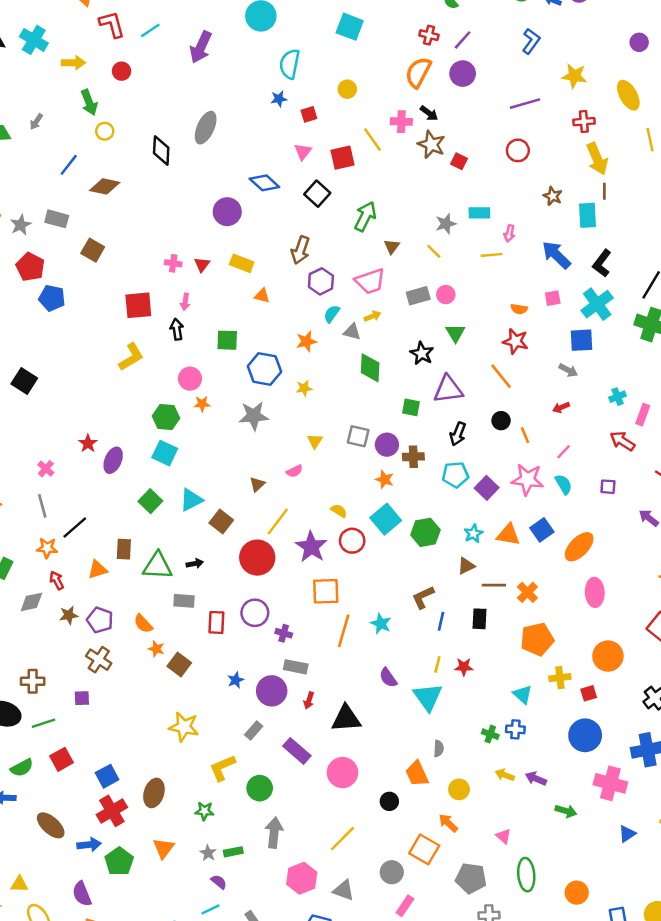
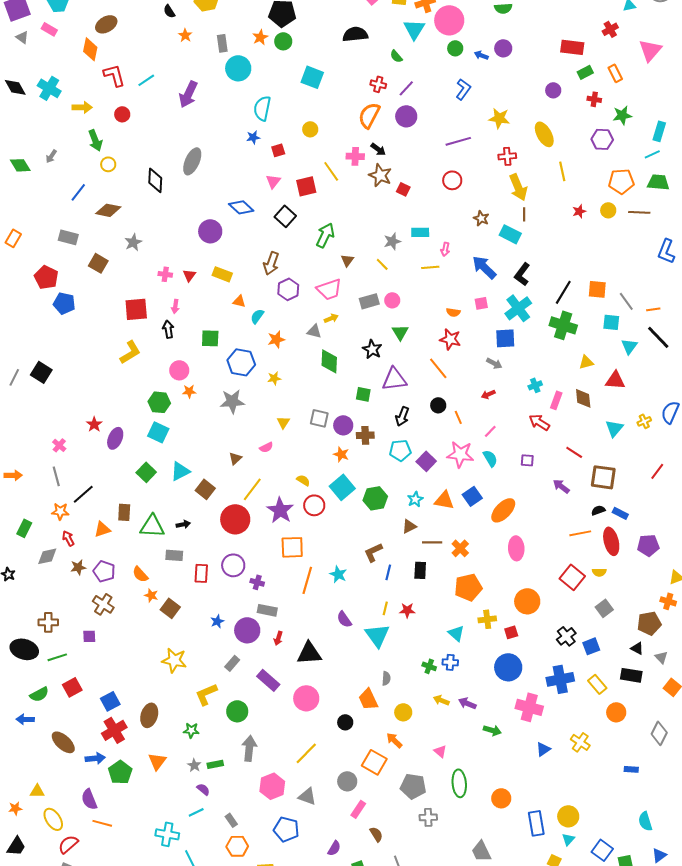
cyan rectangle: (588, 215) -> (510, 234), turned -60
gray star: (21, 225) -> (133, 242), moved
cyan semicircle: (332, 314) -> (257, 316), moved

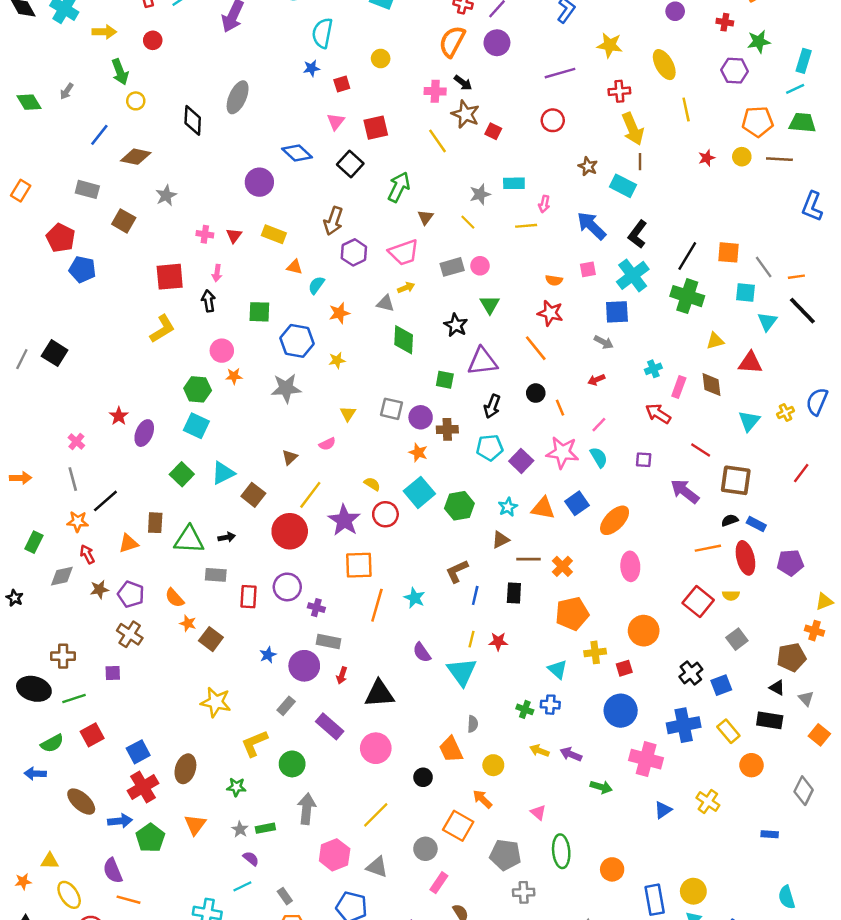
yellow line: (331, 171) -> (438, 141), moved
purple arrow: (561, 486) -> (685, 491), size x1.4

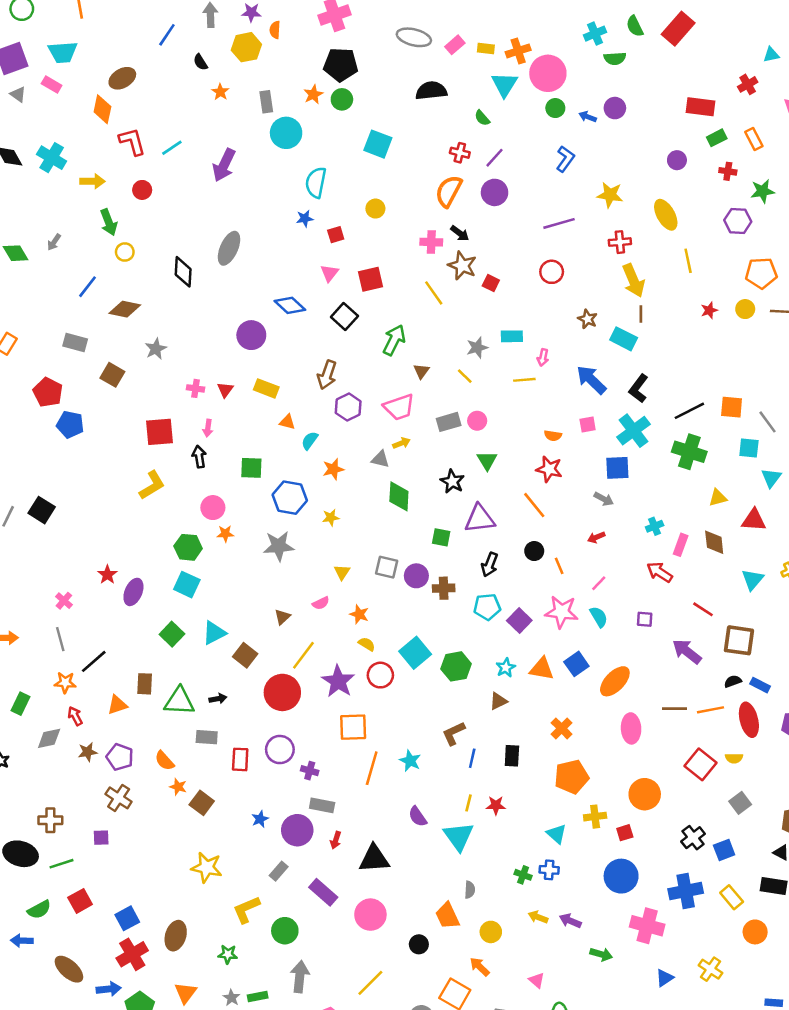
black line: (687, 256) -> (689, 411), turned 32
orange star: (418, 452) -> (359, 614), moved
brown line: (528, 559) -> (674, 709), moved

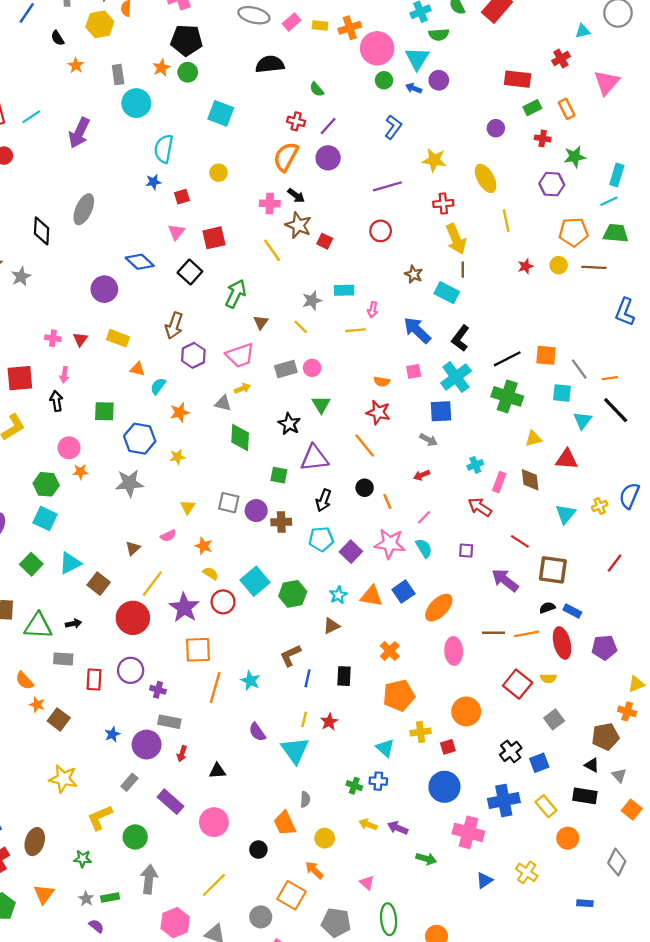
cyan triangle: (504, 84) -> (417, 59), moved
gray star: (156, 349) -> (21, 277), moved
red star: (496, 805) -> (329, 722), turned -30
black triangle: (374, 859) -> (217, 771), size x0.6

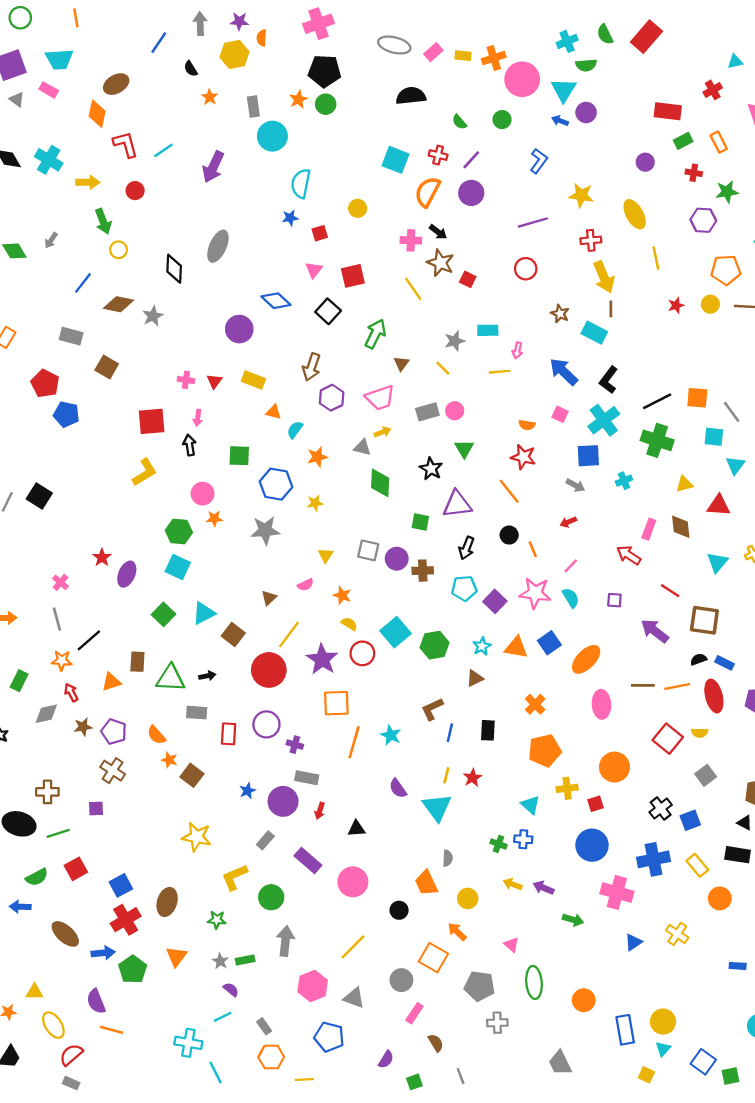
green circle: (384, 80) -> (502, 120), moved
cyan square: (221, 113) -> (395, 160), moved
pink square: (414, 371) -> (560, 414), turned 35
cyan cross: (475, 465) -> (624, 481), moved

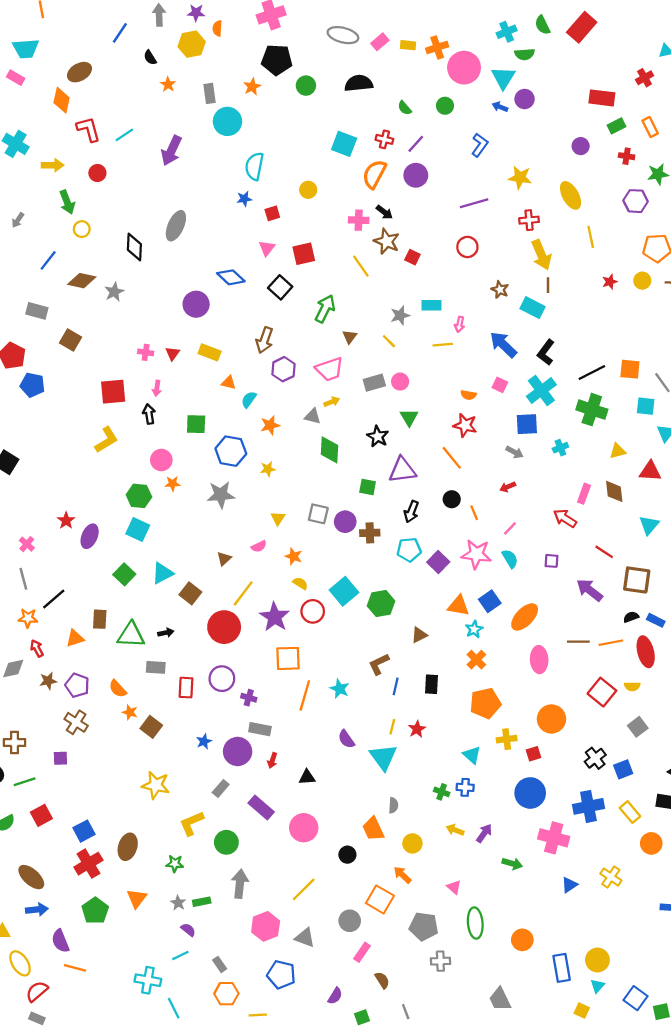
green circle: (326, 104) -> (306, 86), moved
cyan star: (482, 646) -> (474, 629), moved
purple arrow: (543, 888) -> (484, 833), turned 102
blue arrow: (103, 953) -> (37, 910), moved

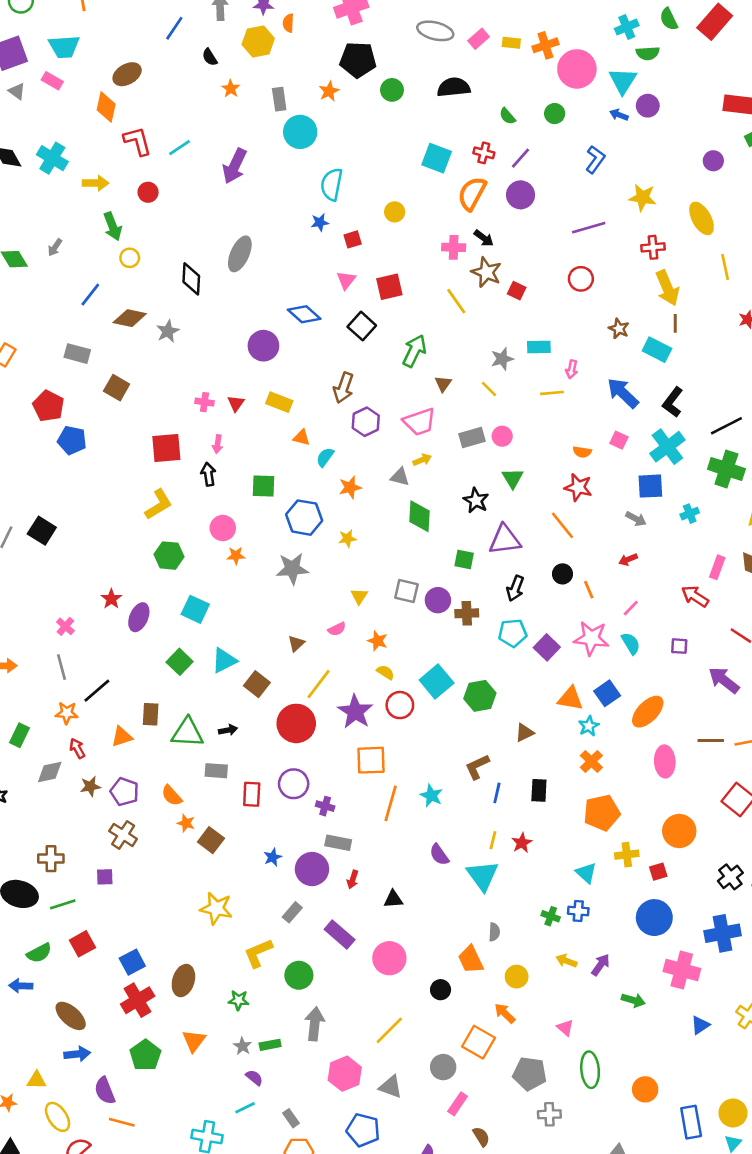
green hexagon: (139, 496) -> (169, 556), moved

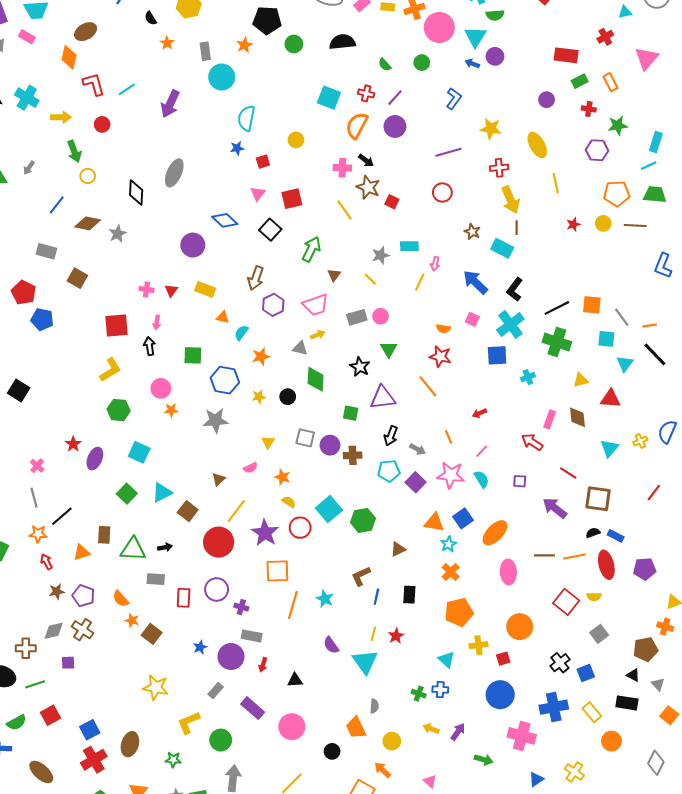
yellow line: (552, 393) -> (420, 282), turned -60
gray arrow: (636, 519) -> (418, 449), moved
black circle: (562, 574) -> (288, 397), moved
gray diamond: (50, 772) -> (54, 631), moved

